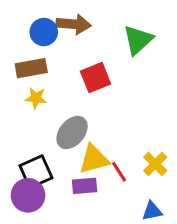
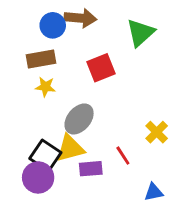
yellow triangle: (94, 159) -> (70, 148), moved
yellow cross: (155, 164) -> (157, 132), moved
black square: (36, 172) -> (45, 156), turned -32

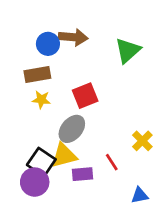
red square: (101, 68) -> (85, 96), moved

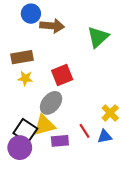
blue circle: (48, 44) -> (31, 14), moved
blue triangle: (140, 195) -> (105, 136), moved

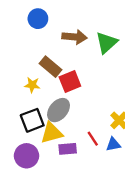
brown arrow: (52, 26) -> (74, 37), moved
brown rectangle: (22, 57) -> (51, 67), moved, turned 50
black square: (25, 131) -> (32, 120), moved, turned 35

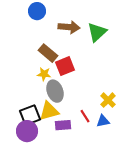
yellow star: (32, 85) -> (44, 74), moved
gray ellipse: (59, 110) -> (55, 91), turned -60
black square: (32, 120) -> (30, 115), moved

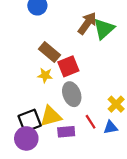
brown arrow: (69, 27) -> (87, 23), moved, turned -60
gray ellipse: (55, 91) -> (72, 94), moved

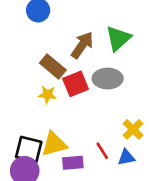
brown arrow: (87, 23) -> (82, 45), moved
gray ellipse: (72, 94) -> (108, 79), moved, turned -70
black square: (30, 121) -> (29, 149), turned 35

